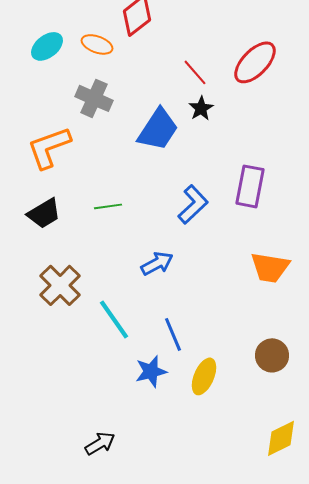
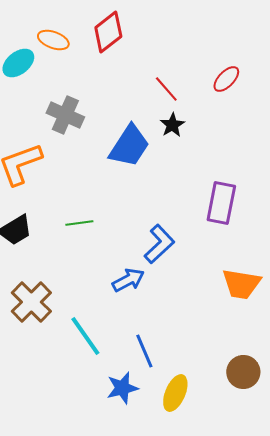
orange ellipse: (97, 44) -> (53, 40), moved
red ellipse: (255, 62) -> (226, 79), size x0.6
blue L-shape: (193, 204) -> (159, 244), moved

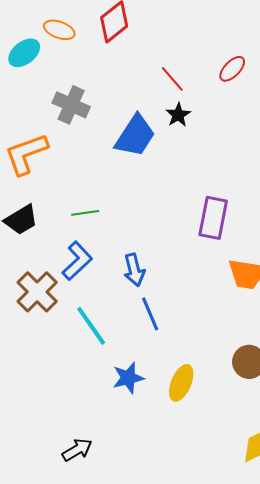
purple rectangle: (221, 203) -> (213, 218), moved
blue L-shape: (159, 244) -> (77, 261), moved
blue arrow: (128, 280) -> (134, 270), turned 104
blue line: (144, 351) -> (150, 314), moved

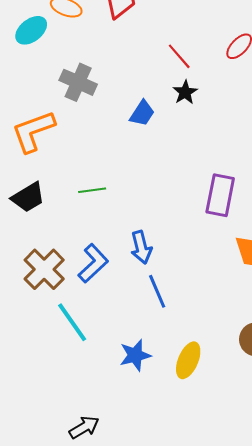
blue trapezoid: (135, 136) -> (142, 113), size x0.6
blue L-shape: (77, 261) -> (93, 263), moved
cyan line: (91, 326) -> (72, 322), moved

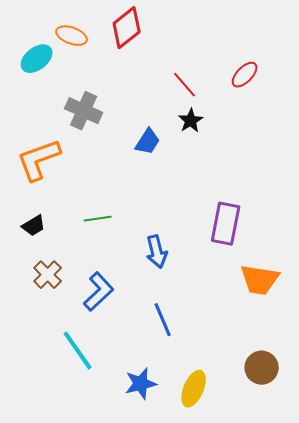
black trapezoid: (28, 197) -> (34, 226), size x0.7
blue arrow: (141, 247) -> (157, 252), moved
brown cross: (44, 269) -> (48, 275), moved, size x0.7

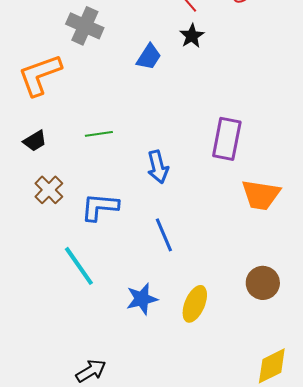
blue L-shape: (99, 292) -> (100, 207), turned -132

